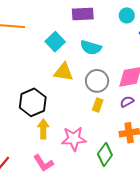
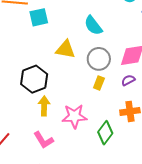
cyan square: (55, 42) -> (39, 17), moved, turned 30
cyan semicircle: (91, 48) -> (93, 25), turned 35

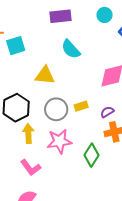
gray circle: (99, 59) -> (56, 109), moved
purple semicircle: (128, 80) -> (107, 112), moved
yellow rectangle: (99, 83) -> (81, 106), turned 56

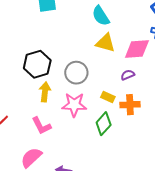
yellow triangle: (45, 75) -> (105, 43), moved
yellow rectangle: (81, 106) -> (108, 97), moved, turned 32
purple semicircle: (107, 112) -> (128, 75), moved

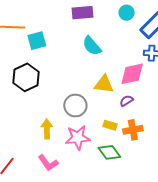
yellow triangle: (105, 43) -> (104, 84), moved
black hexagon: (37, 64) -> (26, 77), moved
green diamond: (104, 124) -> (109, 152), turned -70

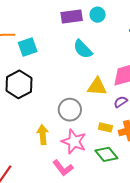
cyan circle: (127, 13) -> (98, 15), moved
pink star: (78, 138) -> (74, 142), turned 30
pink L-shape: (48, 163) -> (63, 168), moved

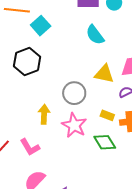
cyan square: (28, 47) -> (41, 26), turned -30
pink L-shape: (63, 168) -> (30, 147), moved

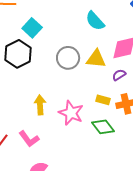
cyan square: (41, 26) -> (32, 28), moved
cyan semicircle: (95, 35) -> (95, 21), moved
gray circle: (74, 93) -> (68, 58), moved

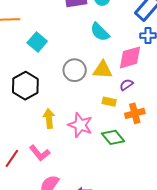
black hexagon: (18, 54) -> (25, 86), moved
yellow rectangle: (103, 100) -> (109, 102), moved

